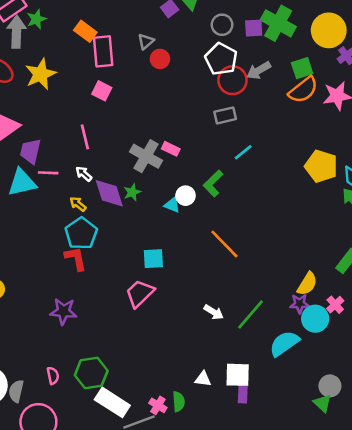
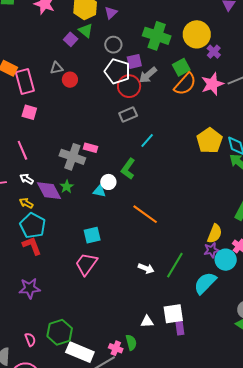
purple square: (254, 28) -> (134, 61), moved
gray triangle: (146, 41) -> (57, 68), turned 40
yellow pentagon: (321, 166) -> (209, 141), turned 30

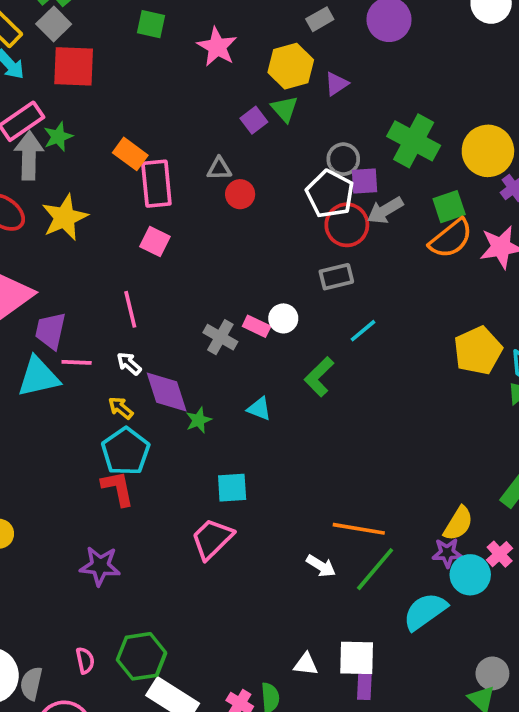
gray circle: (113, 45) -> (343, 159), moved
gray cross: (72, 157) -> (220, 337), size x0.7
white circle: (108, 182) -> (283, 318), moved
green star: (67, 187) -> (199, 420), moved
orange line: (145, 214) -> (359, 529), moved, turned -36

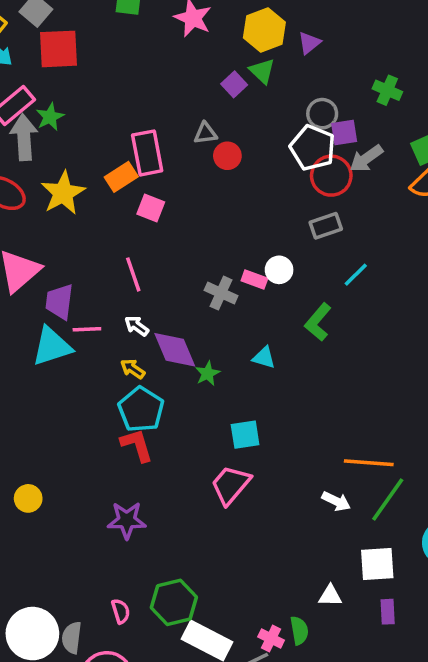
green cross: (414, 141) -> (387, 90), size x0.6
orange rectangle: (130, 154) -> (121, 177), moved, turned -64
white square: (357, 658) -> (377, 564), moved

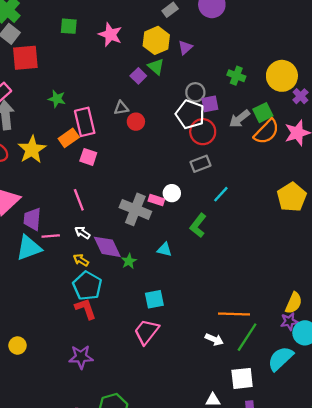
green star: (50, 117) -> (57, 99), moved, turned -30
gray arrow: (366, 159) -> (239, 119), moved
gray cross: (221, 293) -> (135, 209), size x1.5

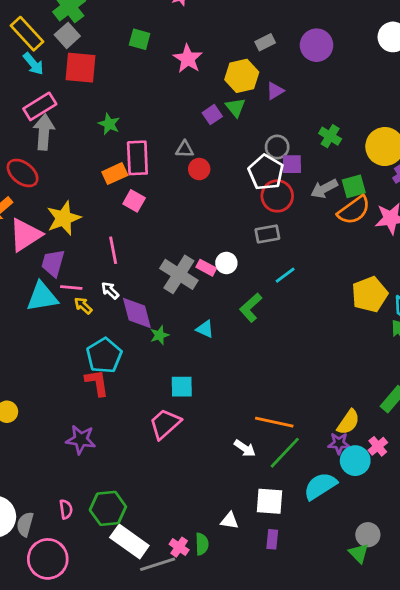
yellow star: (32, 150) -> (64, 218), moved
yellow arrow: (81, 260) -> (83, 306), moved

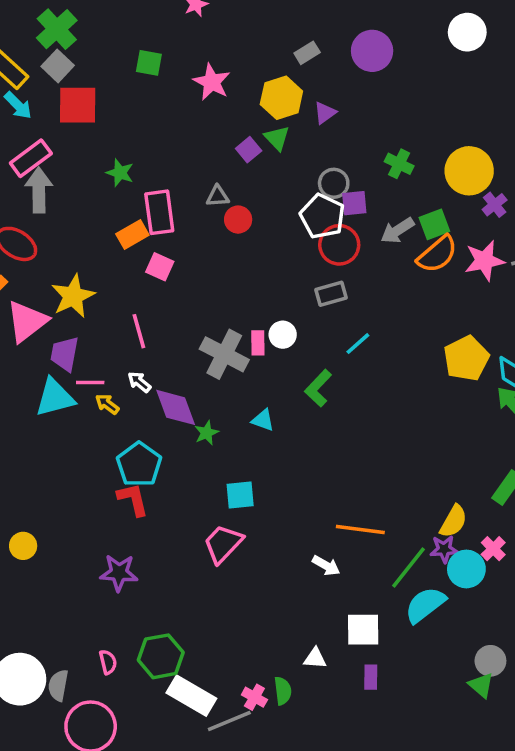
pink rectangle: (206, 268) -> (258, 343), turned 66
green line: (285, 453) -> (409, 568), moved

